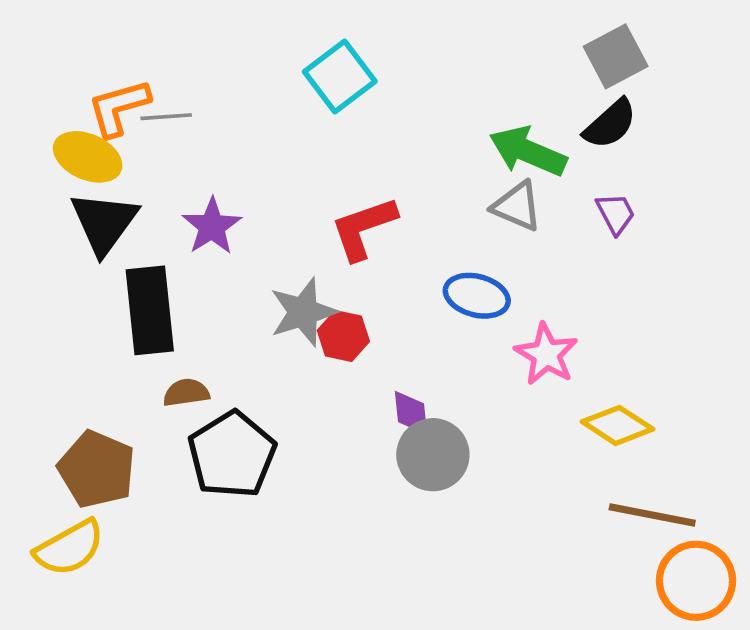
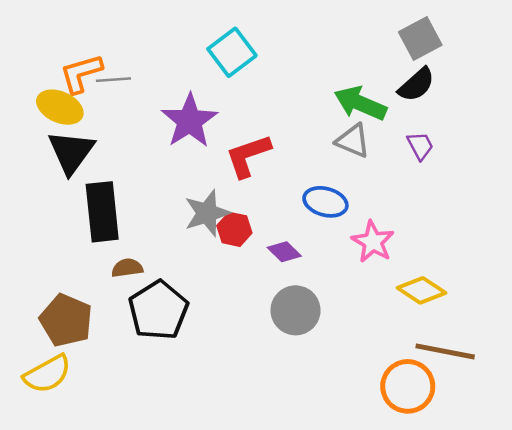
purple star: (212, 226) -> (190, 121), moved, size x1.4
purple diamond: (411, 413) -> (284, 252), moved, turned -40
orange circle: (696, 581) -> (408, 386), moved

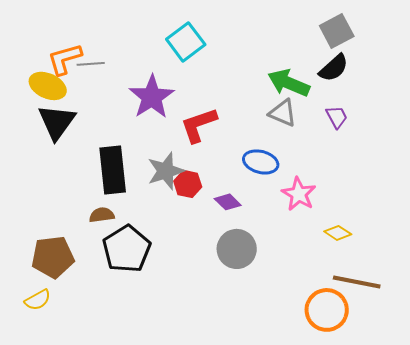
black rectangle: (102, 212) -> (113, 170), moved
yellow diamond: (421, 290) -> (338, 233), size x0.7
brown pentagon: (66, 320) -> (53, 257), turned -30
yellow semicircle: (47, 374) -> (38, 300), size x0.7

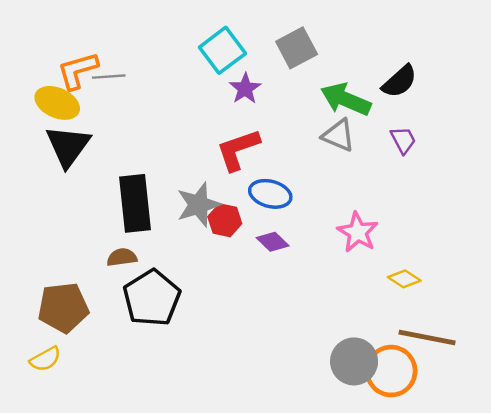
gray square: (337, 31) -> (297, 48), moved
purple star: (152, 97) -> (245, 89), moved, size x0.6
blue ellipse: (261, 162) -> (270, 194), moved
gray circle: (237, 249) -> (354, 361), moved

